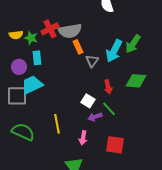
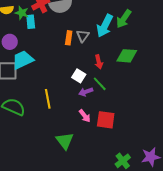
orange rectangle: (78, 47) -> (69, 38), moved, turned 32
cyan rectangle: (37, 58) -> (31, 22), moved
pink arrow: (83, 138) -> (85, 116), moved, turned -48

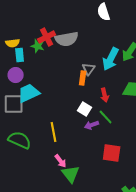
green star: (22, 13) -> (38, 46), moved
cyan rectangle: (31, 22) -> (20, 55), moved
orange rectangle: (69, 38) -> (83, 78), moved
pink arrow: (85, 116) -> (61, 161), moved

